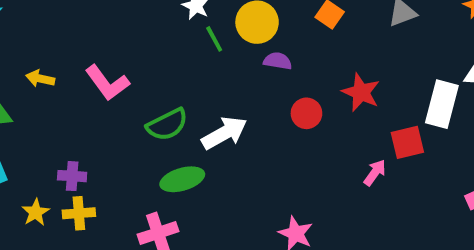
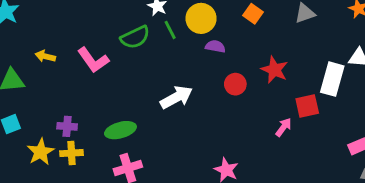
green semicircle: (167, 125) -> (135, 37), moved
green ellipse: (182, 179) -> (120, 130), moved
yellow star: (36, 212) -> (41, 152), size x1.4

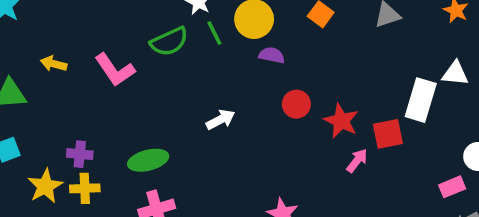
red star: (275, 70) -> (341, 121), moved
white arrow: (176, 97) -> (221, 120), size x0.7

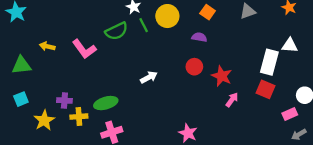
purple semicircle: (272, 55) -> (199, 37), moved
red square: (388, 134) -> (265, 89), moved, turned 36
yellow cross: (85, 188) -> (79, 117), moved

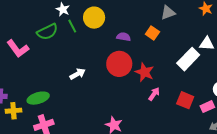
orange square: (208, 12) -> (152, 33), moved
white rectangle: (269, 62) -> (188, 59), turned 30
red circle: (194, 67) -> (119, 64), size x1.6
red square: (265, 89) -> (185, 100), moved

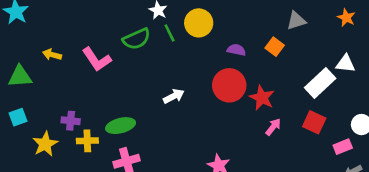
red square: (185, 100) -> (314, 122), moved

